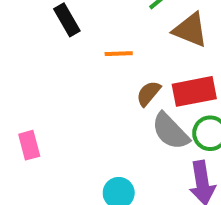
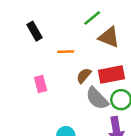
pink rectangle: (29, 145) -> (41, 84), moved

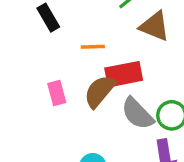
red rectangle: (111, 74) -> (124, 74), moved
brown semicircle: (84, 76) -> (100, 91), moved, size x1.5

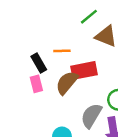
black rectangle: (48, 18) -> (39, 63), moved
gray semicircle: (137, 114) -> (91, 116), moved, turned 75

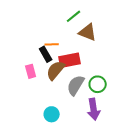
black rectangle: (39, 63) -> (46, 54), moved
gray semicircle: (91, 116) -> (76, 85), moved

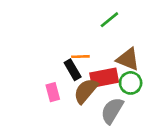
brown triangle: (88, 32) -> (128, 59), moved
green circle: (98, 84) -> (131, 83), moved

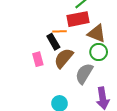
red rectangle: (104, 78) -> (78, 19), moved

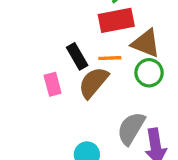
orange line: (60, 31) -> (110, 58), moved
gray semicircle: (84, 74) -> (131, 128), moved

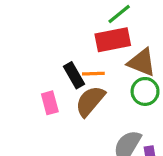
orange line: (110, 58) -> (93, 74), moved

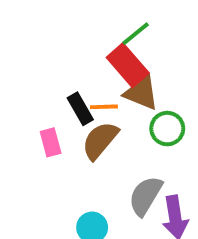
red rectangle: (113, 40) -> (128, 65), turned 60
brown triangle: (142, 62) -> (142, 93), moved

